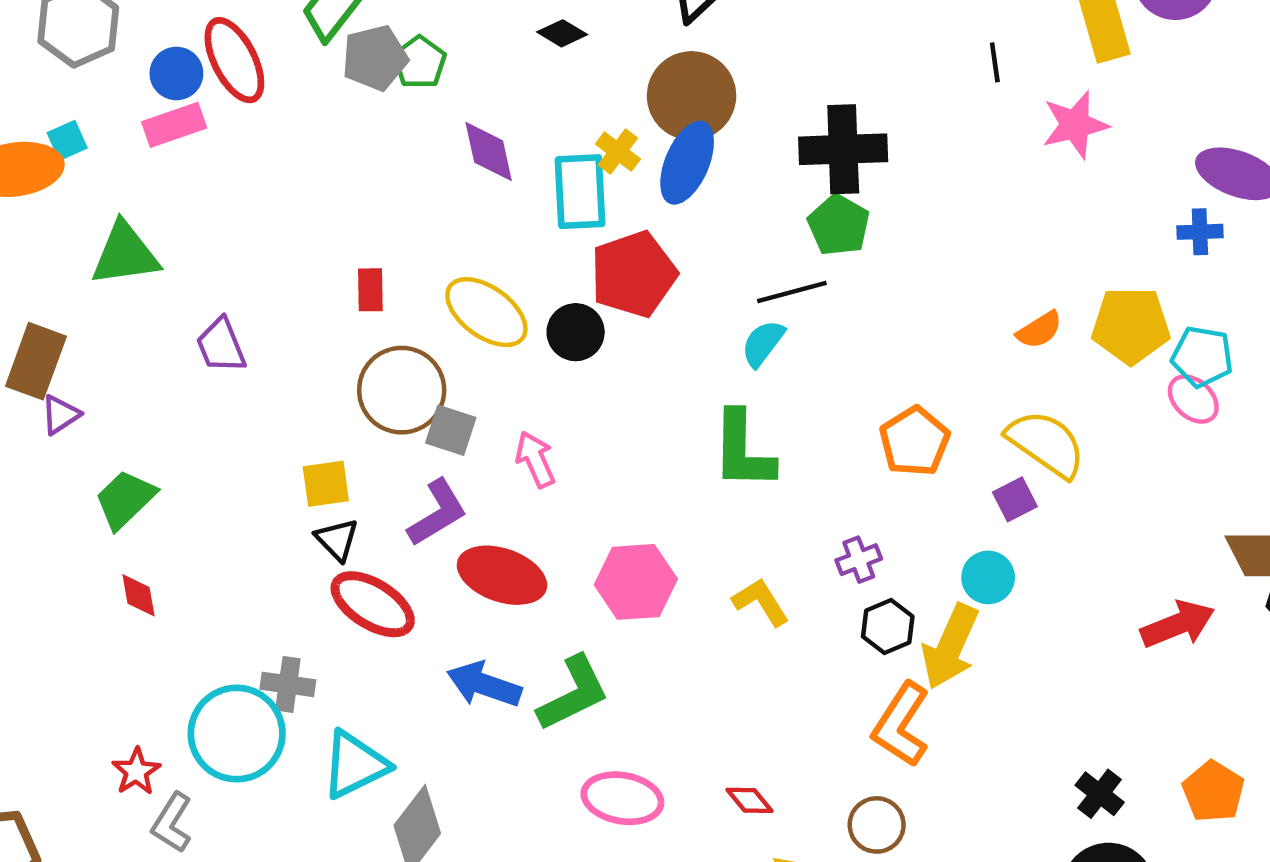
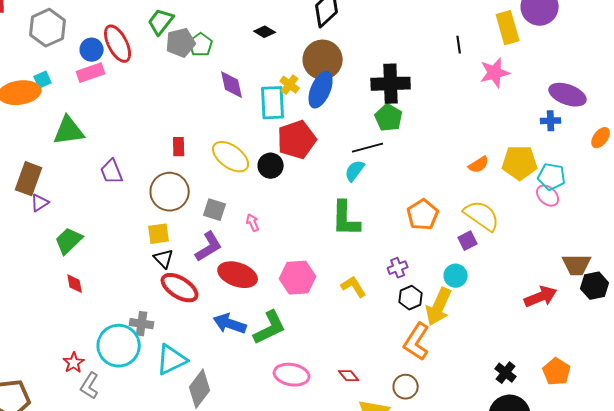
brown circle: (402, 390) -> (170, 192), moved
pink arrow: (535, 459) -> (253, 223), size x0.7

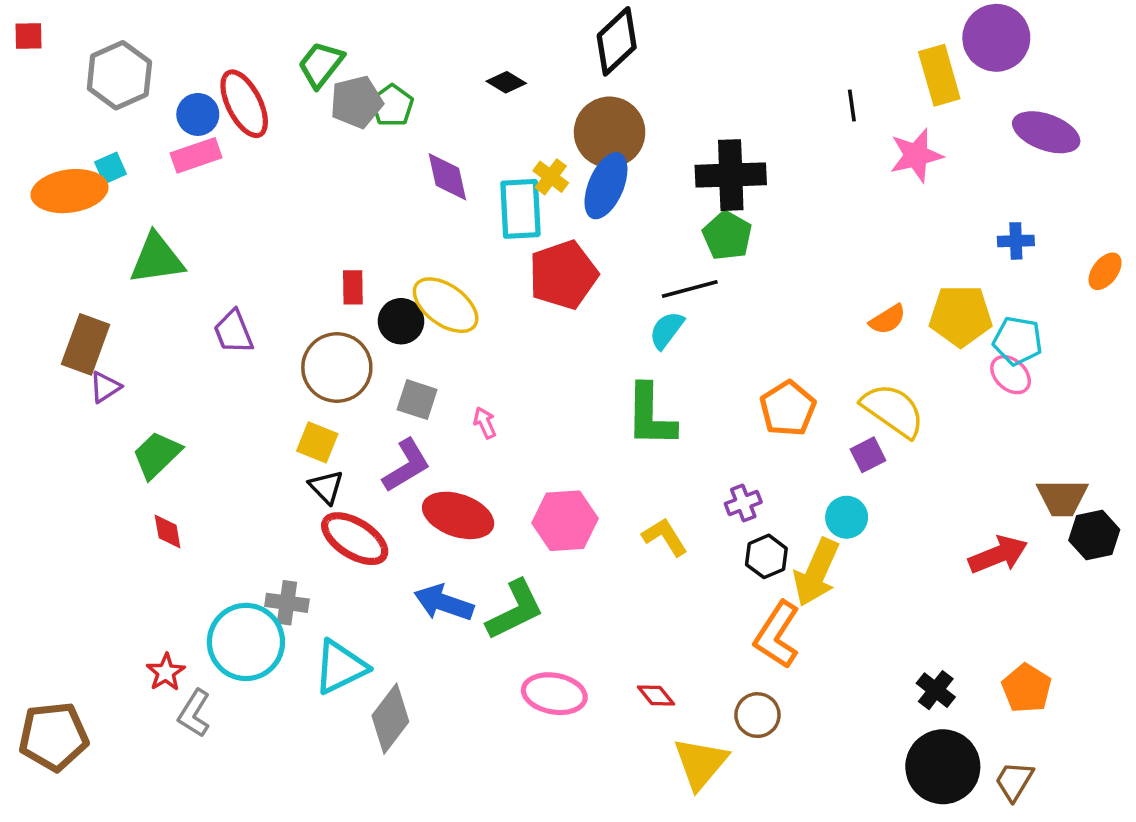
purple ellipse: (568, 95) -> (1046, 132), moved
black circle: (271, 166) -> (401, 321), moved
yellow square: (159, 234) -> (317, 442), turned 30

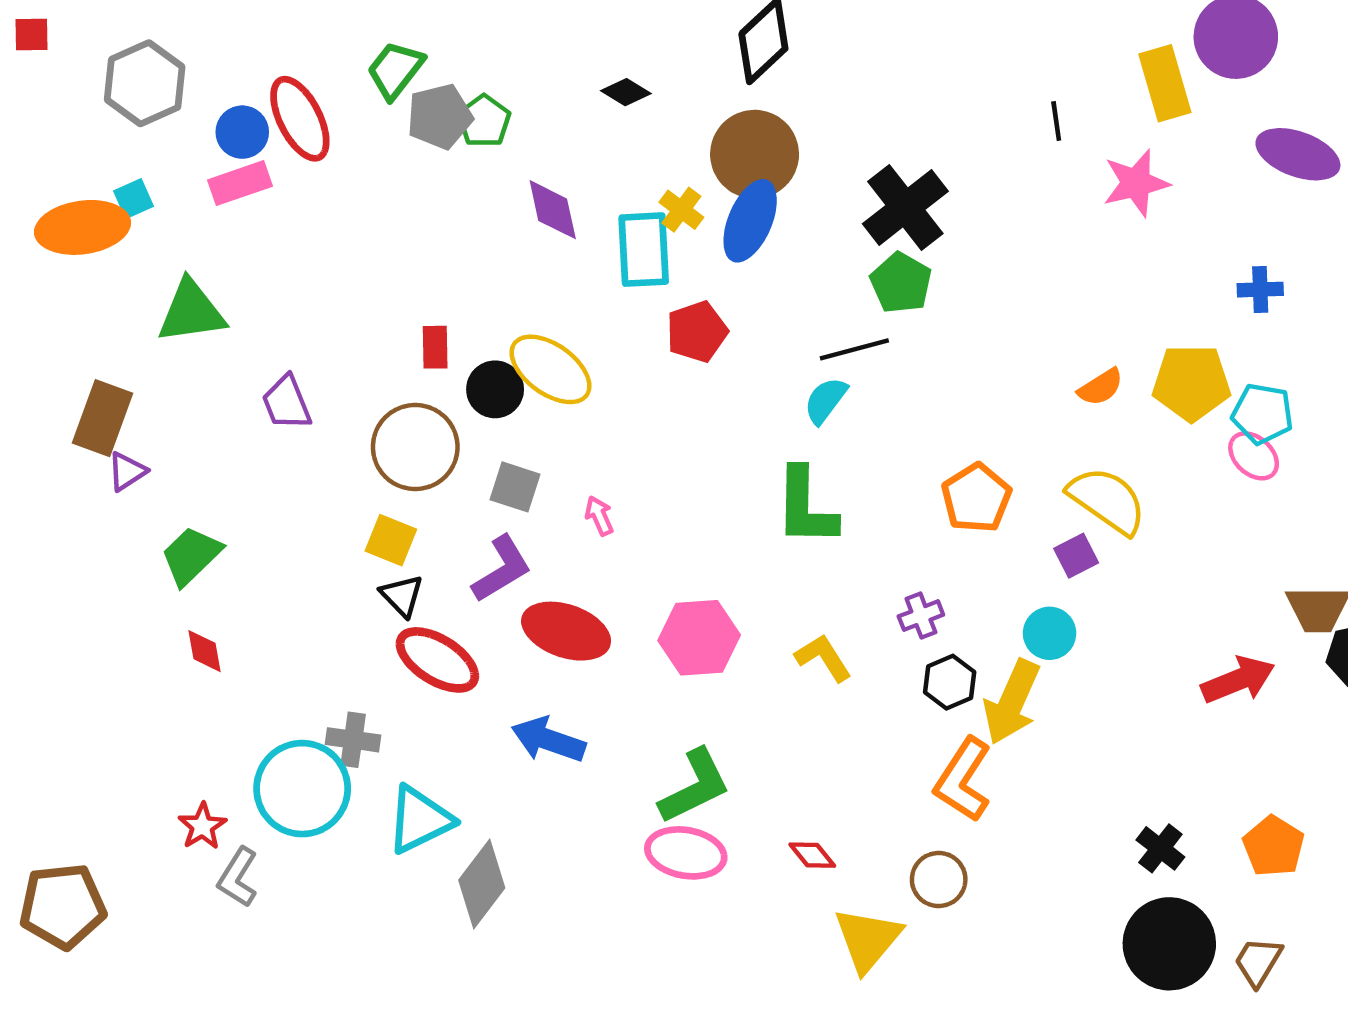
black cross: (731, 175) -> (905, 207), turned -36
red pentagon: (563, 275) -> (697, 332), size x0.7
green L-shape: (515, 610) -> (695, 786), moved

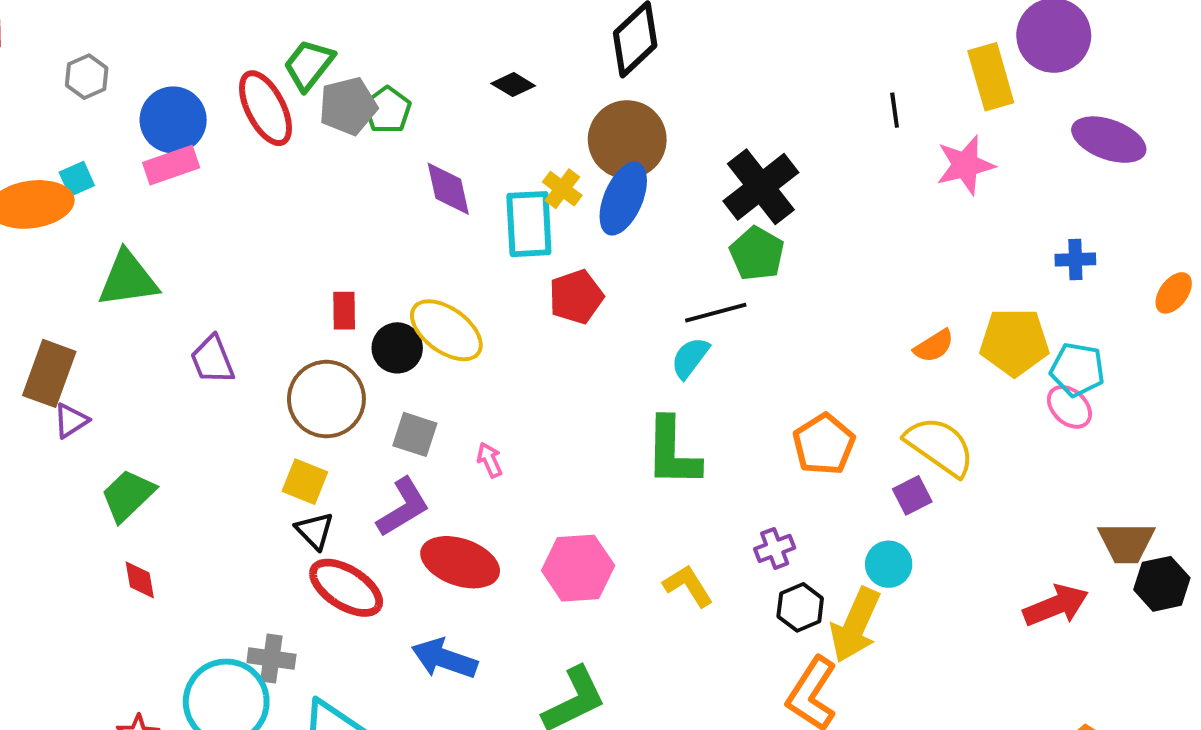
gray hexagon: (145, 83) -> (87, 77), size x0.6
red ellipse: (300, 119) -> (266, 108), moved
blue circle: (242, 132) -> (173, 120), size x1.4

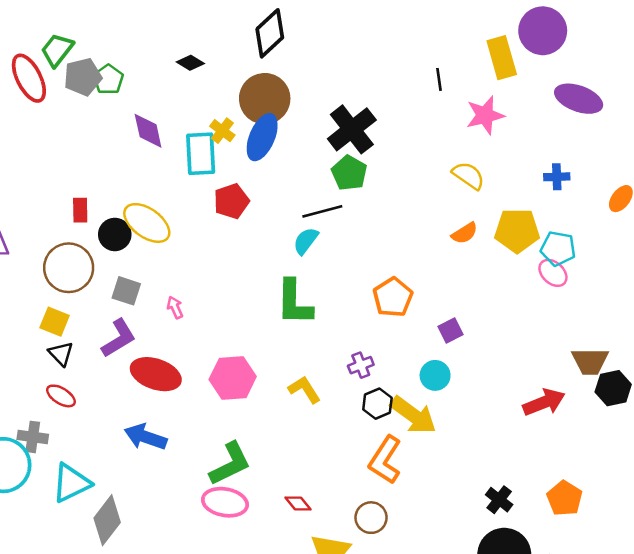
yellow semicircle: (940, 446) -> (468, 176), moved, size x0.7
red ellipse: (346, 588) -> (61, 396), moved, size x0.6
yellow arrow: (855, 625) -> (413, 415), turned -78

